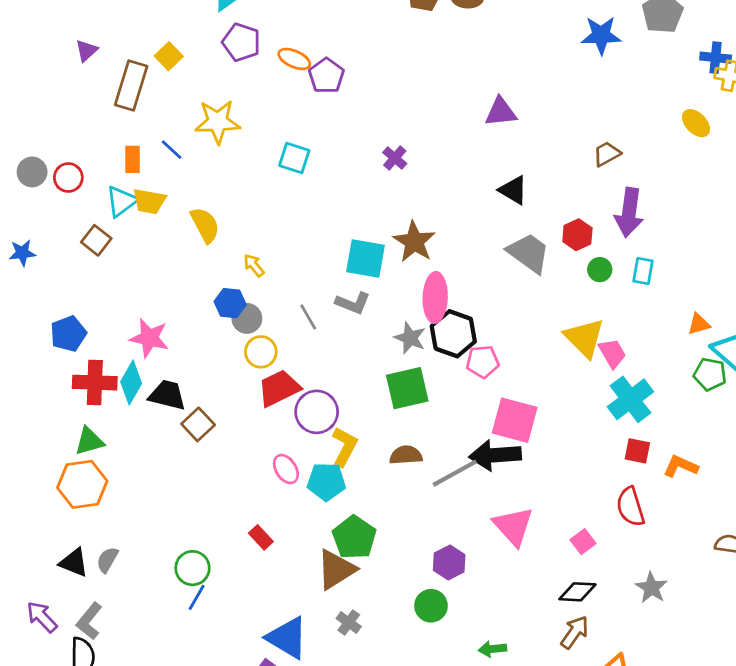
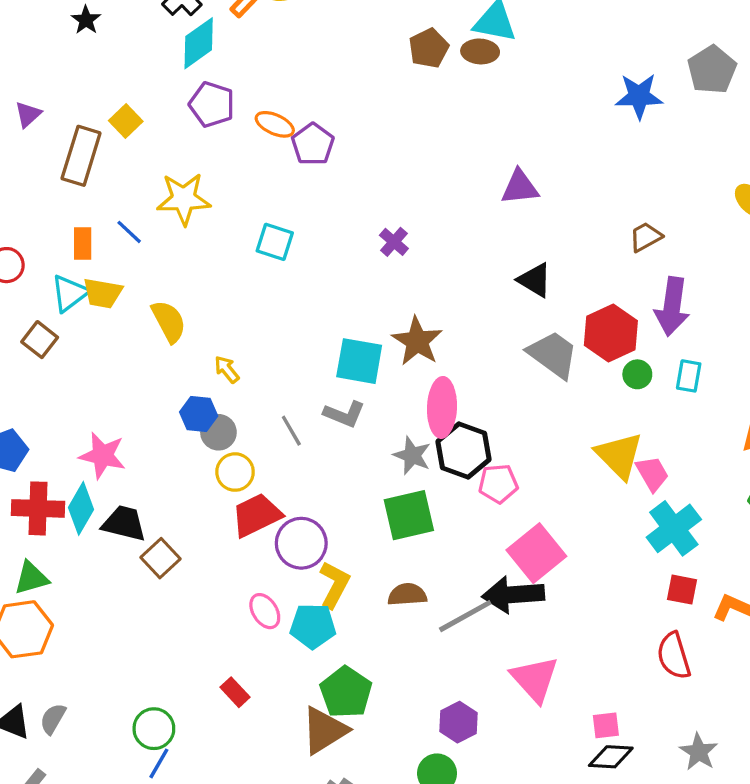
red hexagon: (577, 235) -> (611, 333), size x1.5
pink square: (515, 420) -> (536, 553), turned 36
pink square: (583, 542) -> (606, 725), moved, turned 30

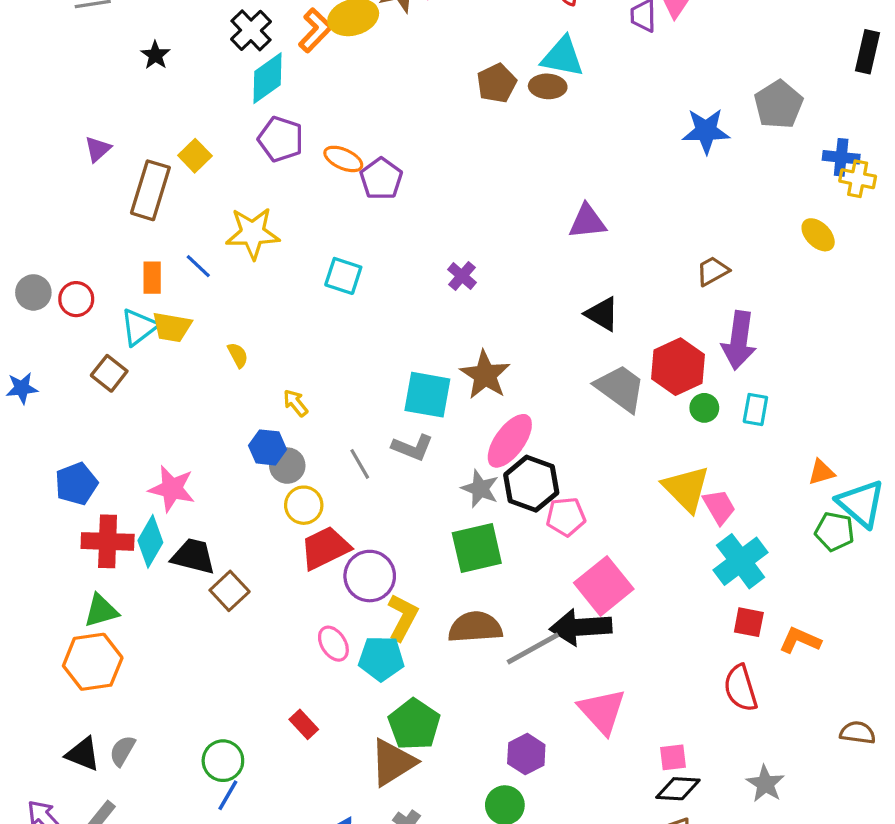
yellow semicircle: (169, 321) -> (238, 355), size x0.6
pink ellipse: (442, 407) -> (510, 441), turned 34
brown semicircle: (407, 595) -> (475, 627), size x1.4

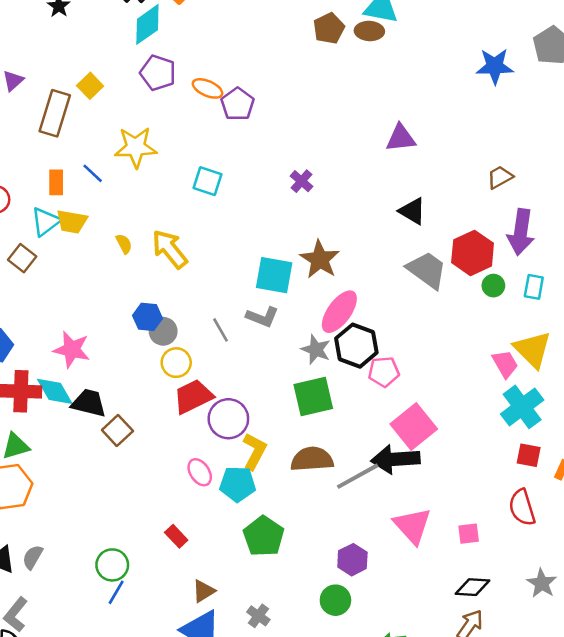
yellow arrow: (295, 403) -> (170, 249), moved, size x1.8
yellow triangle: (686, 489) -> (533, 350), moved
cyan diamond: (150, 541) -> (55, 391), turned -60
pink square: (673, 757) -> (469, 534), moved
brown triangle: (393, 762) -> (204, 591), moved, size x0.6

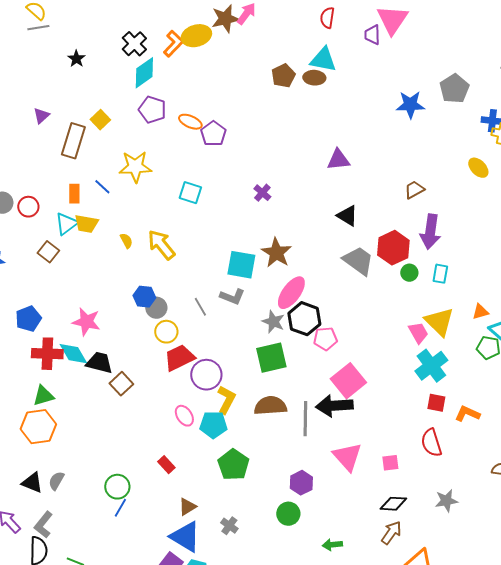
gray line: (358, 476) -> (305, 419), turned -60
gray star: (542, 583) -> (446, 501), turned 30

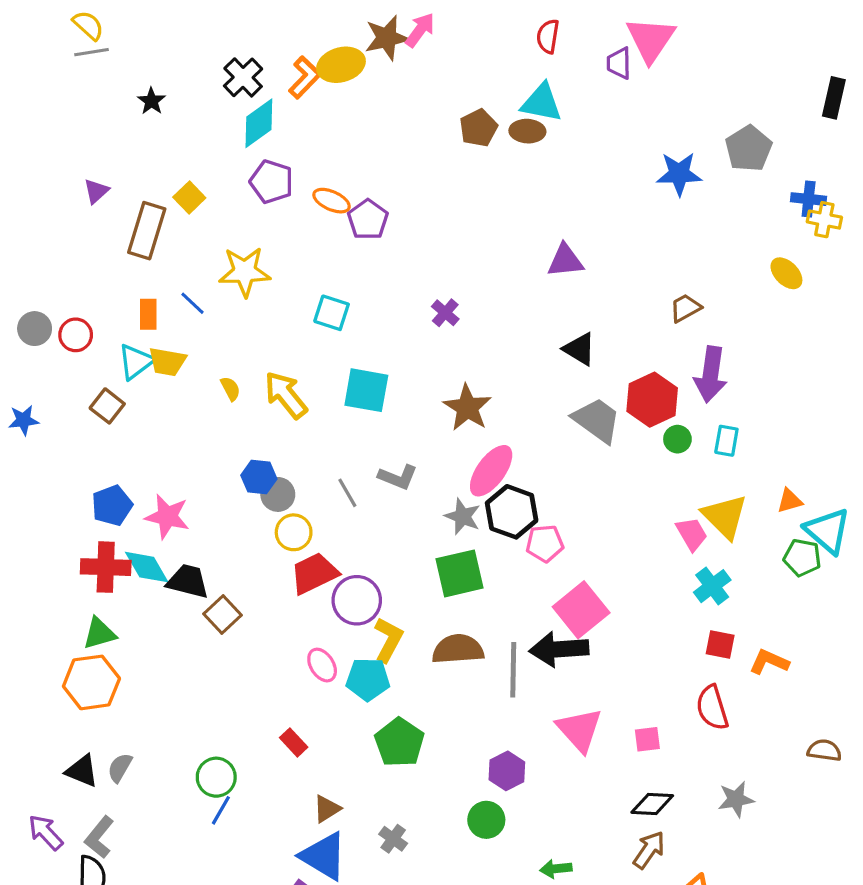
cyan square: (241, 265) -> (366, 390), moved
blue pentagon: (28, 319) -> (112, 505), moved
cyan cross: (431, 366) -> (712, 586), size x0.7

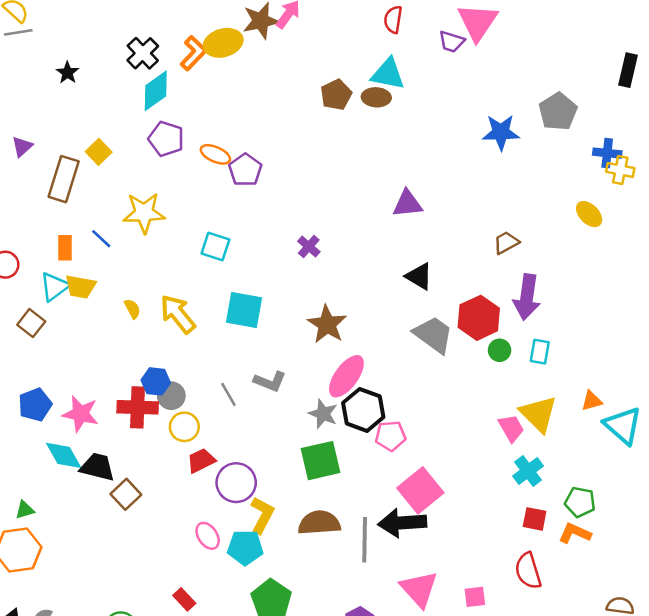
purple trapezoid: (619, 63) -> (452, 42), turned -72
green pentagon: (802, 558) -> (580, 502), moved
red cross: (106, 567) -> (138, 407), moved
red trapezoid: (314, 573) -> (201, 461), size x0.7
green triangle: (99, 633) -> (25, 510), size x0.7

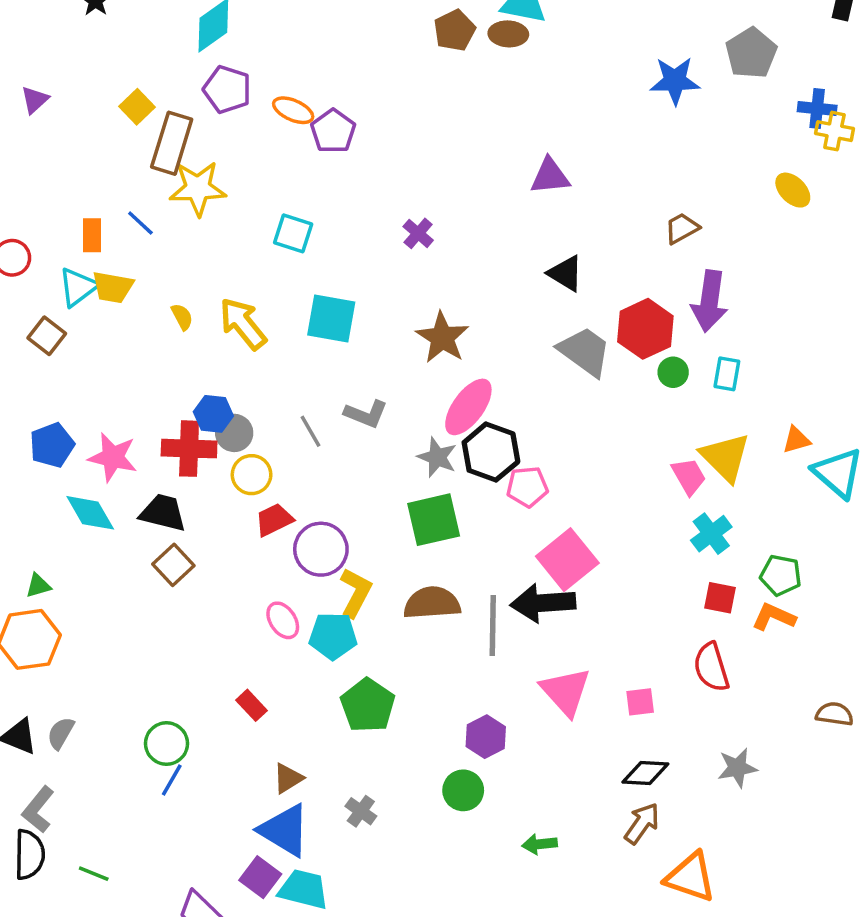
brown rectangle: (64, 179) -> (172, 143), moved
black trapezoid: (97, 467) -> (163, 513), moved

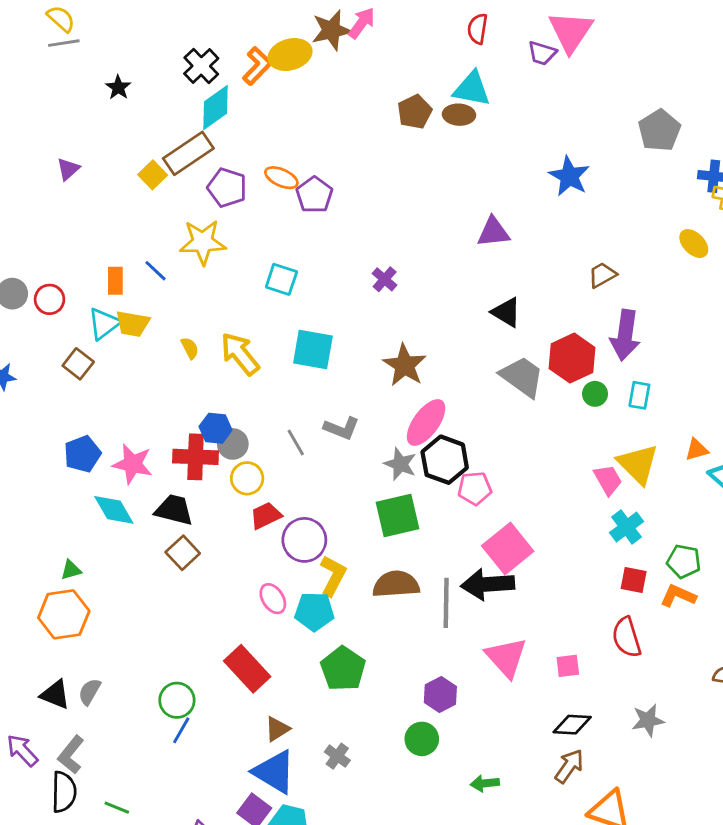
blue star: (675, 81) -> (569, 176), moved, turned 30
purple pentagon: (227, 89) -> (227, 188), moved
brown rectangle: (172, 143) -> (188, 153), moved, turned 39
red rectangle: (252, 705) -> (247, 669), size x1.8

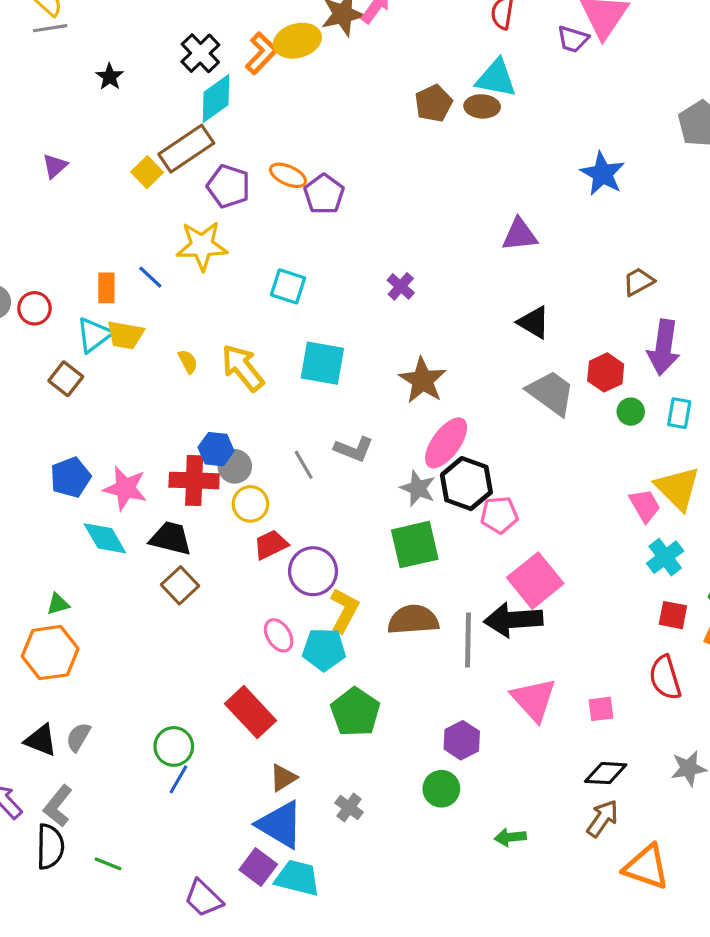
red hexagon: (572, 358) -> (606, 372), size x0.7

